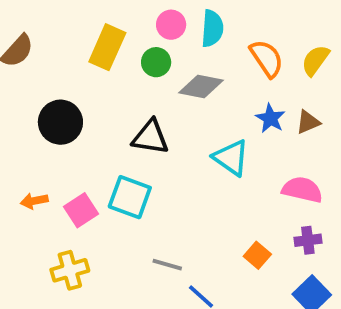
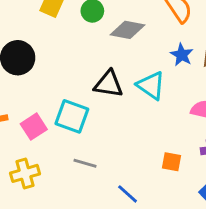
black triangle: (150, 137) -> (108, 84), moved
orange square: (257, 255) -> (171, 162), turned -30
gray line: (167, 265) -> (85, 163), moved

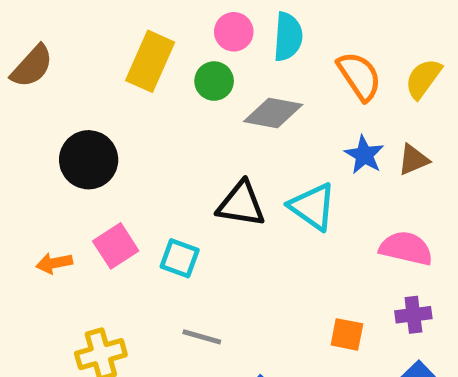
cyan square: (72, 116) -> (180, 258), size x0.7
pink square: (34, 127) -> (116, 246), moved

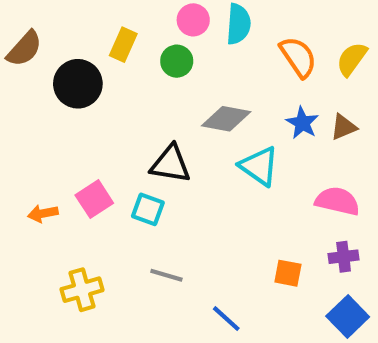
yellow rectangle: (150, 61) -> (123, 45), size x0.7
gray diamond: (273, 113) -> (226, 119), moved
black circle: (89, 160) -> (78, 84), moved
black triangle: (241, 204) -> (171, 164), moved

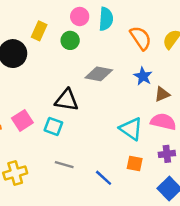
brown triangle: (344, 127) -> (162, 94), moved
cyan triangle: (259, 166) -> (131, 129), moved
blue line: (226, 319) -> (104, 178), moved

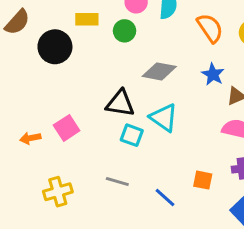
yellow rectangle: (39, 31) -> (87, 19), turned 66
cyan square: (53, 126) -> (132, 135), moved
cyan triangle: (131, 129) -> (164, 118), moved

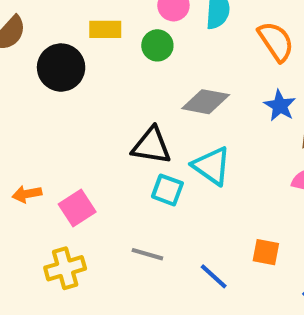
pink square: (67, 128) -> (77, 208), moved

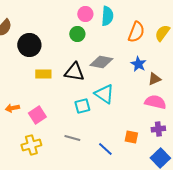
yellow rectangle: (105, 29) -> (43, 74), moved
orange semicircle: (276, 41) -> (136, 32), turned 55
black triangle: (151, 146) -> (74, 72), moved
cyan square: (167, 190) -> (82, 106), turned -35

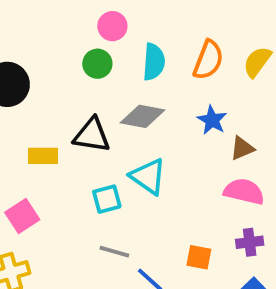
cyan semicircle: (107, 16) -> (154, 62), moved
yellow rectangle: (43, 74) -> (43, 156), moved
gray line: (72, 138) -> (114, 252), moved

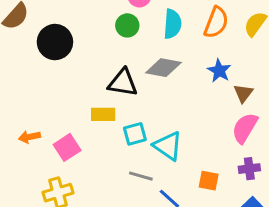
brown triangle: (242, 148) -> (243, 93), turned -30
yellow rectangle: (43, 156) -> (103, 114), moved
cyan triangle: (148, 176) -> (168, 146), moved
pink semicircle: (244, 192) -> (245, 128), turned -72

